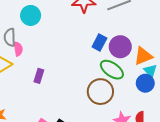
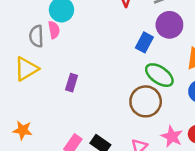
purple circle: (120, 47) -> (169, 25), moved
pink semicircle: (18, 49) -> (54, 30), moved

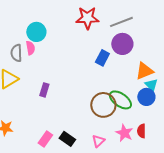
green ellipse: (159, 75) -> (120, 100), moved

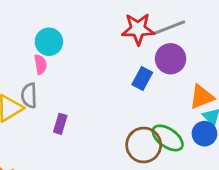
red star: (87, 18) -> (138, 29), moved
gray semicircle: (16, 53) -> (29, 95), moved

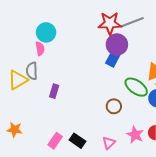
purple circle: (171, 59) -> (117, 45), moved
green ellipse: (168, 138) -> (136, 87), moved
brown circle: (144, 145) -> (114, 106), size x0.6

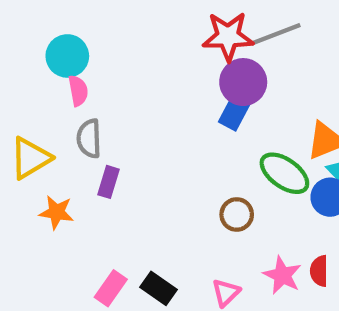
cyan circle: (46, 32) -> (67, 56), moved
gray semicircle: (32, 71) -> (89, 138), moved
orange star: (15, 130) -> (56, 212), moved

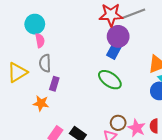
green ellipse: (284, 173) -> (110, 80), moved
orange star: (56, 212) -> (41, 103), moved
brown circle: (237, 214) -> (118, 123), moved

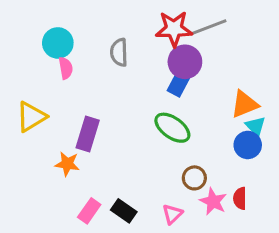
gray semicircle: (45, 63) -> (119, 52), moved
purple rectangle: (54, 84) -> (88, 134), size x1.5
brown circle: (118, 123) -> (194, 178), moved

